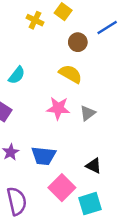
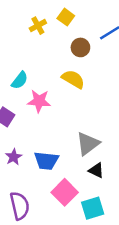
yellow cross: (35, 20) -> (38, 26), turned 35
pink star: (58, 108) -> (39, 101), moved
gray triangle: (88, 113) -> (88, 144), moved, size x1.5

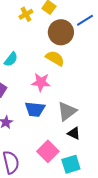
brown circle: (80, 47) -> (61, 32), size x1.6
pink star: (39, 101) -> (41, 82), moved
blue trapezoid: (46, 161) -> (35, 109), moved

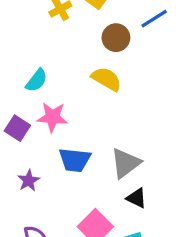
brown circle: (61, 32) -> (116, 38), size x0.7
pink star: (41, 82) -> (52, 117), moved

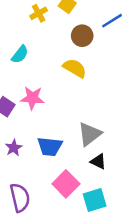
cyan semicircle: (37, 81) -> (20, 54), moved
blue trapezoid: (75, 160) -> (50, 147), moved

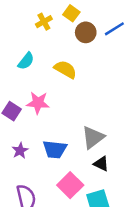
brown circle: (82, 36) -> (86, 32), moved
yellow semicircle: (75, 68) -> (65, 69), moved

